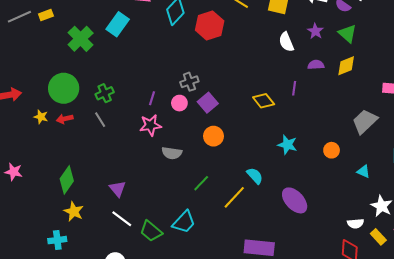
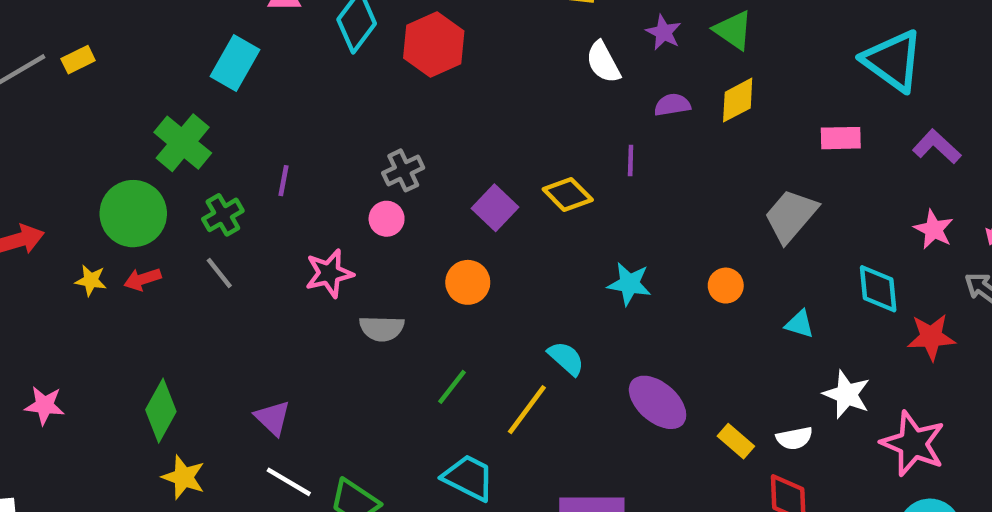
green cross: (81, 39) -> (183, 143), moved
purple line: (152, 98) -> (284, 181), moved
purple square: (208, 103) -> (495, 208), moved
cyan trapezoid: (184, 222) -> (469, 478), moved, turned -100
yellow rectangle: (378, 237) -> (736, 441), moved

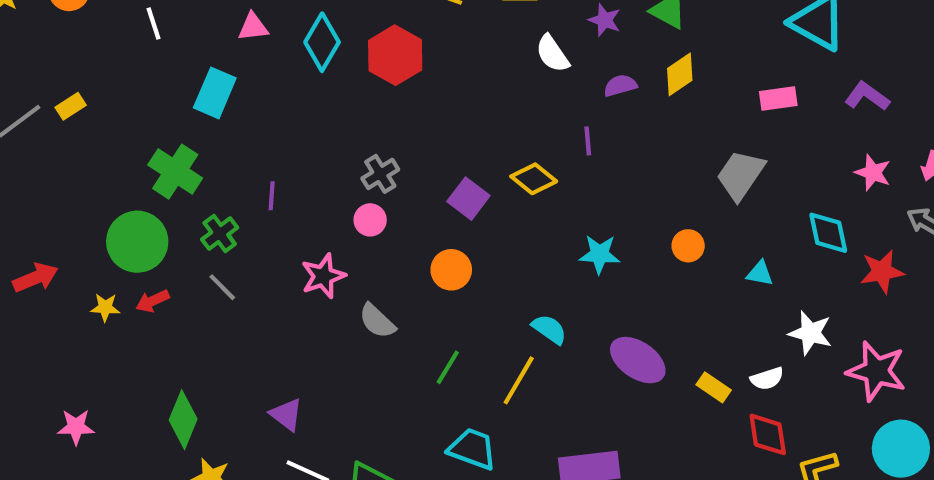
gray semicircle: (382, 328) -> (377, 321), turned 48

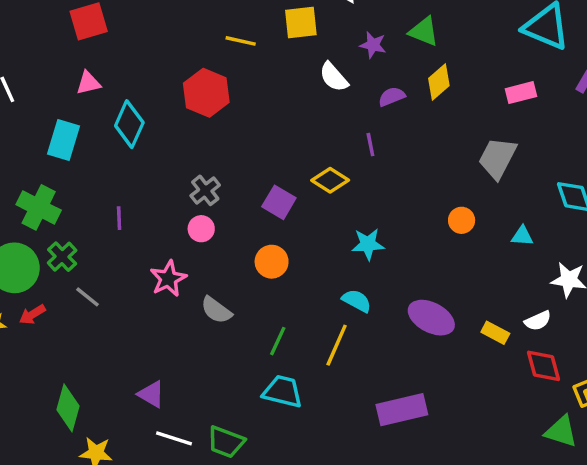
cyan diamond: (322, 42) -> (129, 124), moved
green cross: (220, 234) -> (62, 257), moved
cyan star: (600, 254) -> (368, 244), moved
cyan trapezoid: (472, 449) -> (283, 392), moved

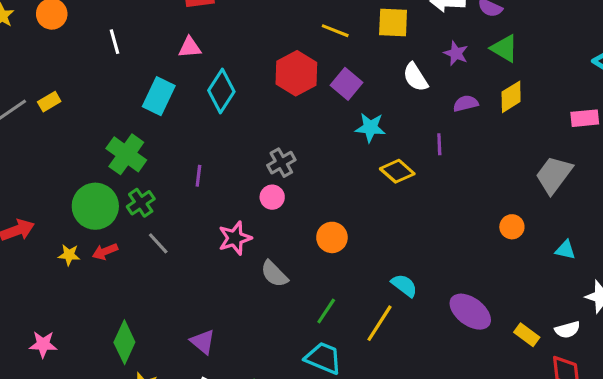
purple square: (279, 202) -> (347, 84), moved
cyan star: (368, 244) -> (370, 128), moved

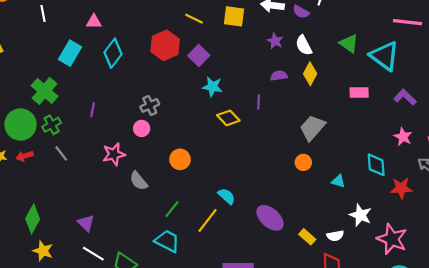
green triangle: (504, 48) -> (349, 43), moved
white semicircle: (415, 77) -> (304, 45), moved
yellow diamond: (511, 97) -> (310, 74), turned -35
gray trapezoid: (554, 175) -> (312, 128), moved

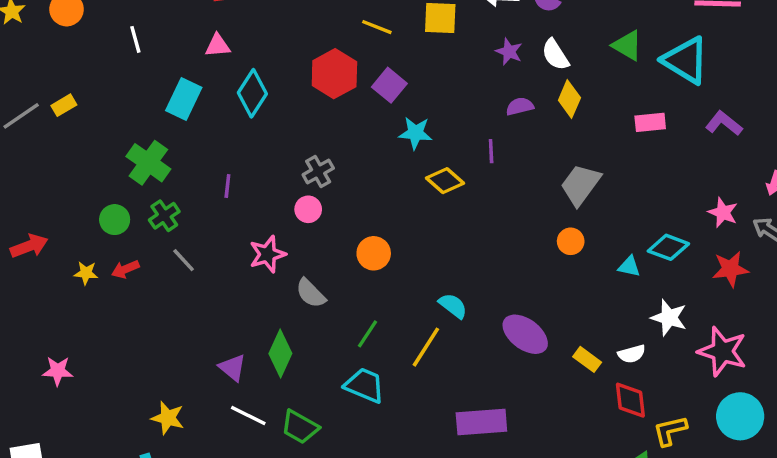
green circle: (21, 125) -> (115, 220), size x0.6
pink star: (403, 137) -> (723, 213), moved
cyan diamond: (376, 165) -> (668, 247), moved, turned -60
green diamond: (33, 219) -> (280, 354), moved

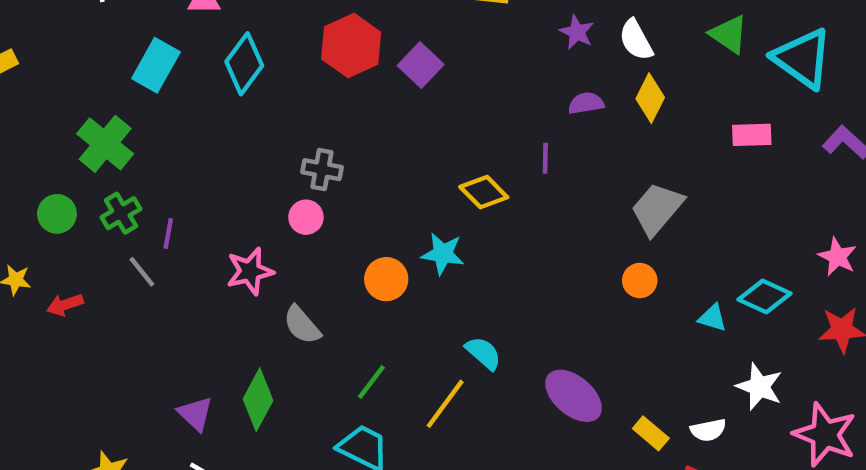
cyan star: (415, 133) -> (443, 254), moved
gray cross: (318, 172) -> (322, 170), turned 36
purple line: (227, 186) -> (168, 233), moved
red arrow: (125, 269) -> (65, 305), moved

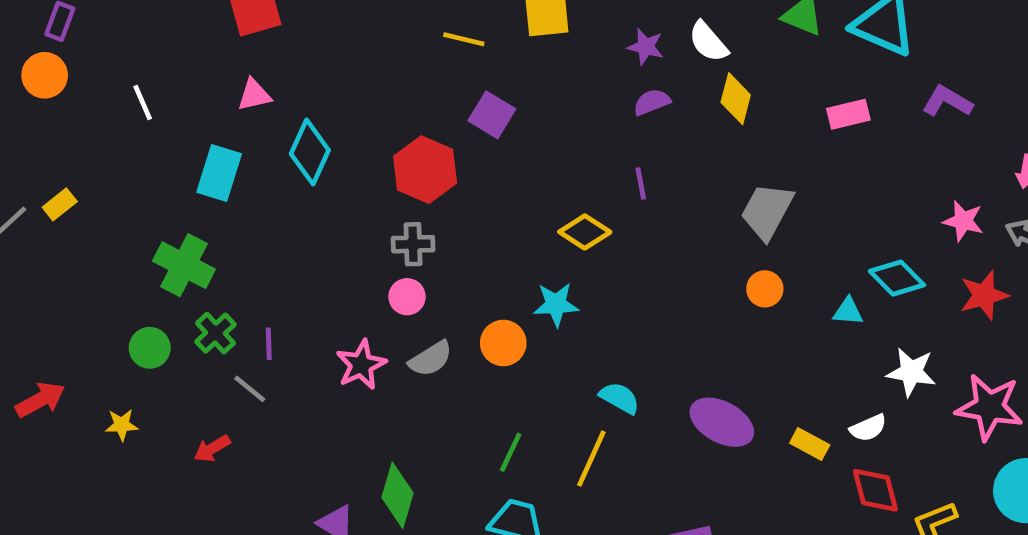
red hexagon: (351, 46) -> (425, 170), moved
purple semicircle: (586, 103) -> (652, 102), moved
cyan diamond: (764, 297) -> (897, 278), turned 33
red arrow: (65, 305) -> (212, 449), moved
gray semicircle: (302, 325) -> (431, 359), moved, turned -69

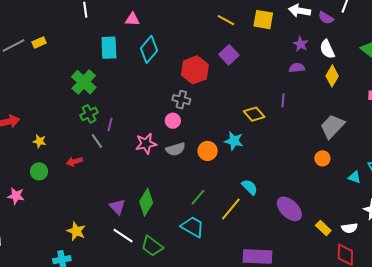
cyan rectangle: (219, 173) -> (109, 48), turned -35
green circle: (150, 348) -> (39, 171), moved

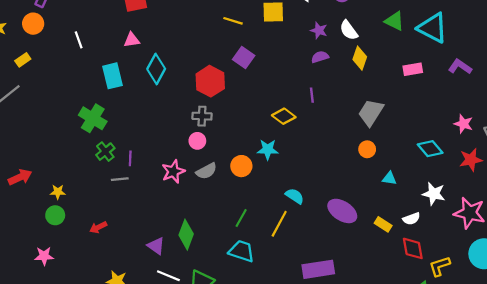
yellow rectangle: (39, 43) -> (23, 60), moved
gray line: (97, 141) -> (120, 179), turned -49
red arrow: (74, 161) -> (98, 227), moved
green circle: (39, 171) -> (55, 215), moved
cyan triangle: (354, 177) -> (389, 178), moved

